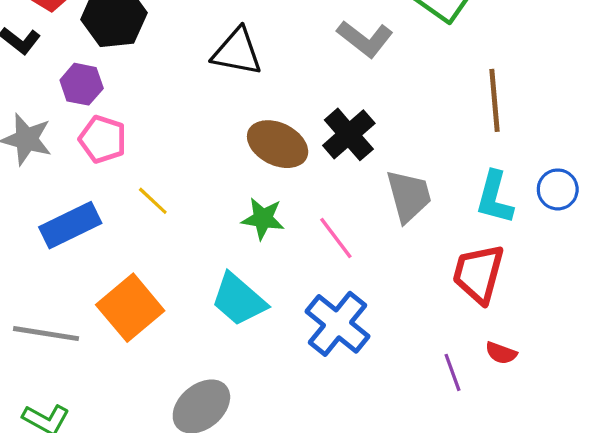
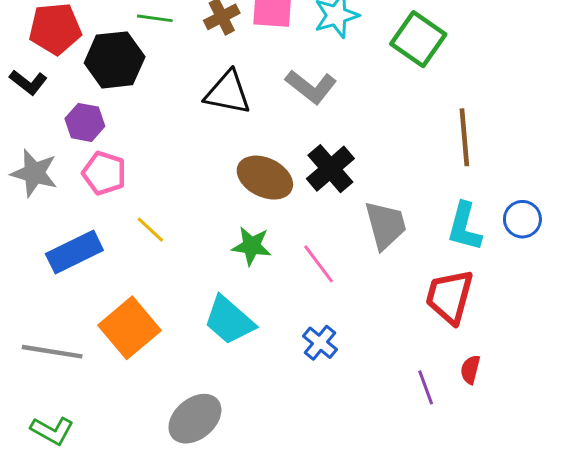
gray L-shape: (365, 39) -> (311, 87), moved
blue cross: (337, 324) -> (320, 343), size x0.6
red semicircle: (501, 353) -> (470, 370), turned 84

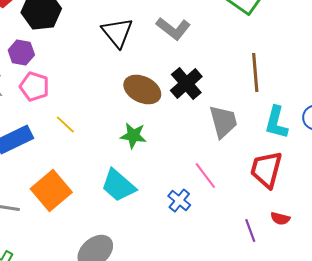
black triangle: (228, 93) -> (117, 33), turned 40
brown line: (464, 137) -> (255, 73), moved
pink line: (319, 264) -> (205, 176), moved
red semicircle: (470, 370) -> (280, 219), turned -90

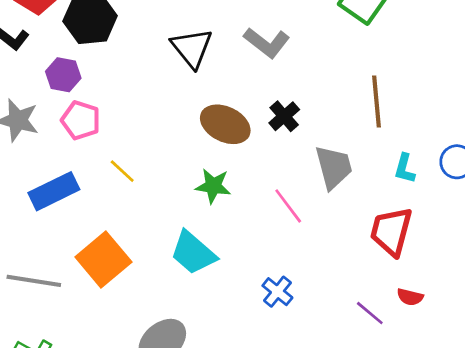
black cross: (186, 84) -> (284, 116), size x0.7
cyan L-shape: (276, 123) -> (405, 168), size x0.7
pink line: (205, 176) -> (288, 206), moved
blue cross: (179, 201) -> (277, 292), moved
purple line: (250, 231) -> (370, 313), turned -30

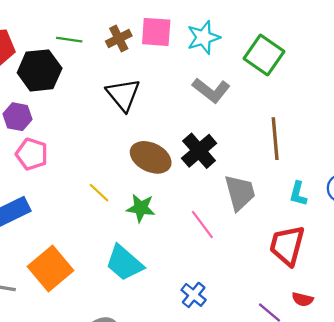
gray L-shape: (267, 43) -> (211, 90), moved
black cross: (284, 116) -> (199, 151), size x1.4
yellow line: (122, 171) -> (99, 193), moved

